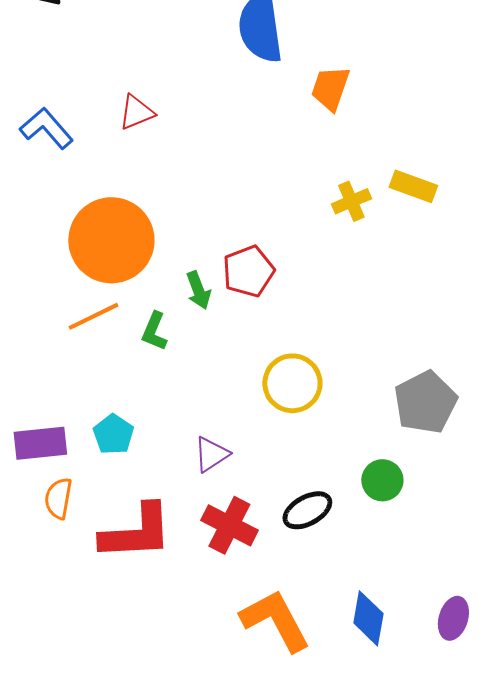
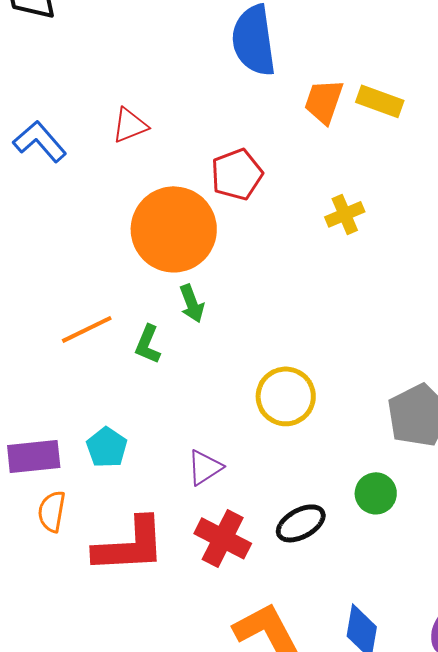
yellow rectangle: (413, 186) -> (380, 101), moved
orange circle: (111, 240) -> (174, 229), moved
red pentagon: (248, 271) -> (237, 174), moved

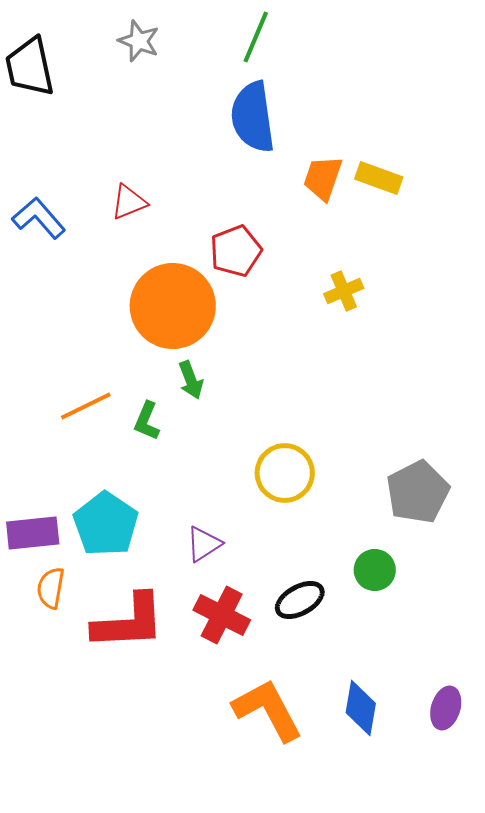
cyan pentagon: (107, 447) -> (106, 524), size x1.6

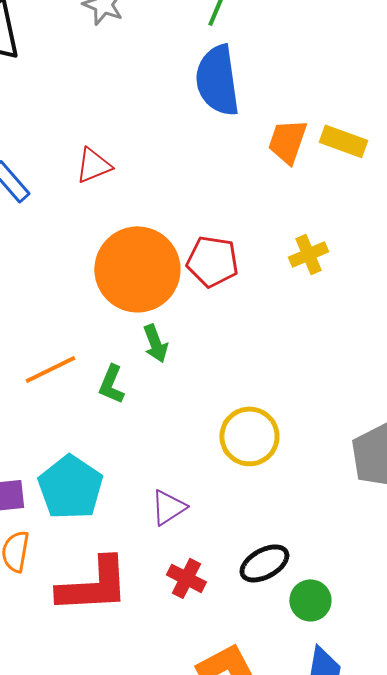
red pentagon: (236, 251) -> (212, 261), moved, turned 30
green circle: (375, 570) -> (310, 600), moved
red cross: (222, 615) -> (186, 578), size x0.7

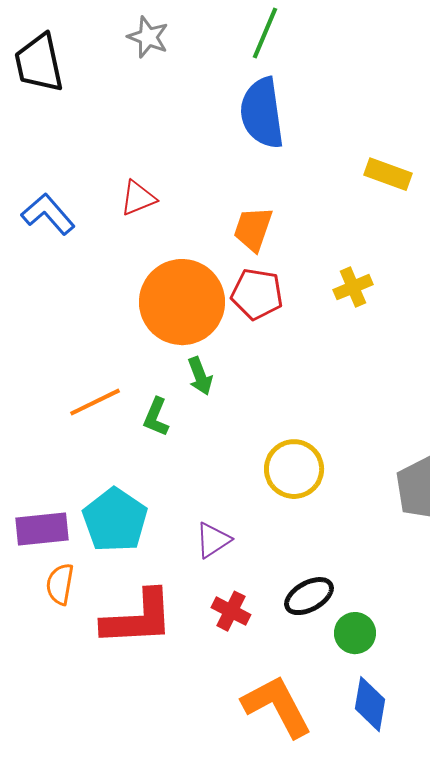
orange trapezoid: (287, 141) -> (253, 229), moved

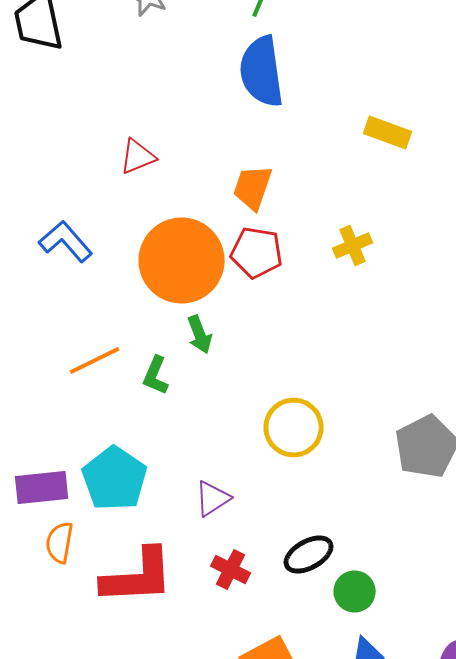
blue L-shape: (48, 214) -> (66, 242), moved

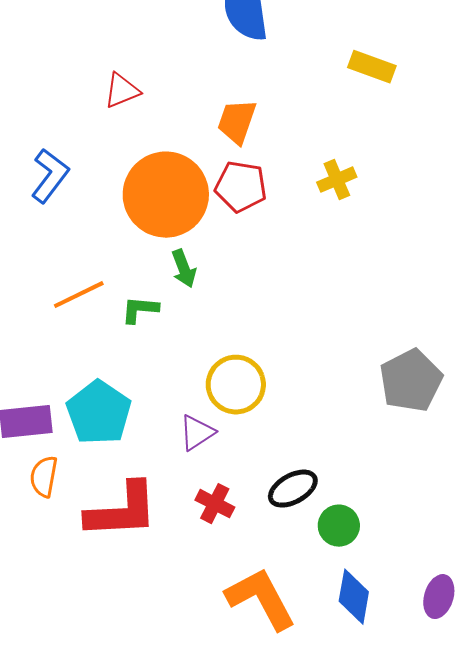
blue L-shape: (66, 242) -> (50, 176), turned 78
green L-shape: (156, 376) -> (140, 310), turned 72
yellow circle: (294, 428) -> (236, 385), moved

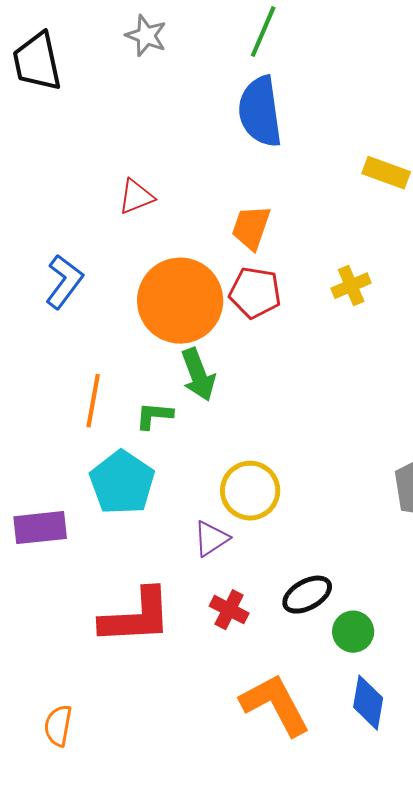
green arrow: (184, 269) -> (198, 375), size x1.4
orange line: (79, 295) -> (93, 401), turned -54
cyan pentagon: (99, 413) -> (122, 483), moved
orange semicircle: (44, 477) -> (58, 726), moved

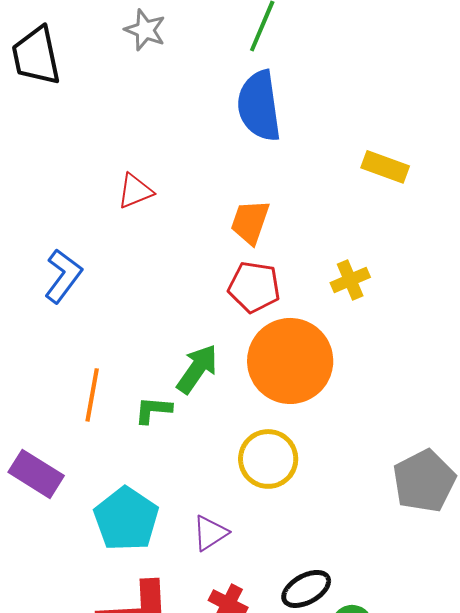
orange circle: (180, 301) -> (290, 361), moved
green arrow: (198, 375) -> (197, 369), turned -124
cyan pentagon: (122, 483) -> (126, 519), moved
yellow circle: (250, 491) -> (268, 459), moved
purple rectangle: (40, 528) -> (36, 474), moved, turned 38

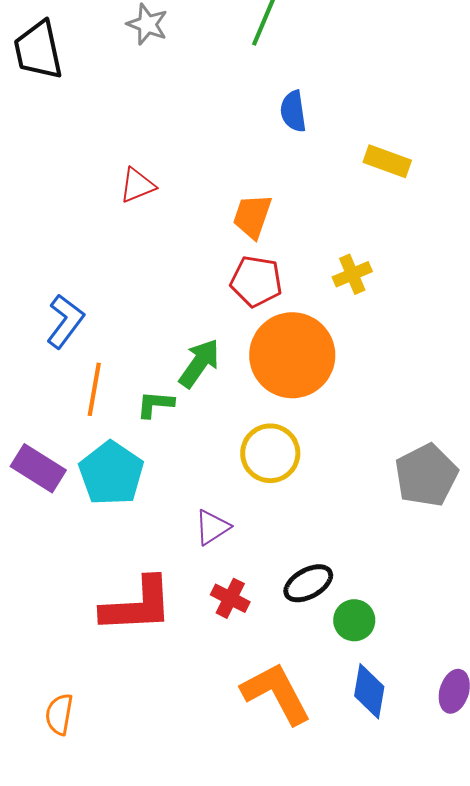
blue semicircle: (259, 106) -> (293, 111), moved, size x0.6
blue L-shape: (63, 276) -> (65, 321), moved
cyan pentagon: (126, 519) -> (111, 473), moved

